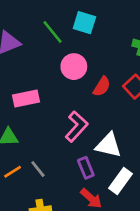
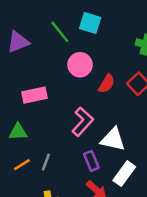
gray line: (38, 169) -> (46, 162), turned 60

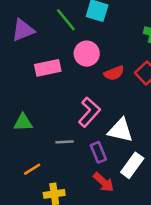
red semicircle: (107, 84) -> (114, 73), turned 36
pink rectangle: (34, 95) -> (48, 68), moved
gray line: (46, 162) -> (65, 142), moved, turned 66
orange line: (22, 165) -> (32, 169), moved

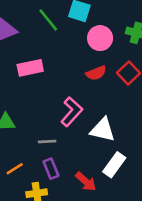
pink circle: (87, 54) -> (100, 38), moved
purple rectangle: (98, 152) -> (51, 169), moved

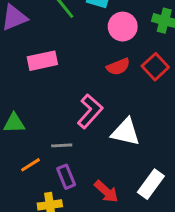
white rectangle: (114, 165) -> (151, 184), moved
orange line: (15, 169) -> (31, 165), moved

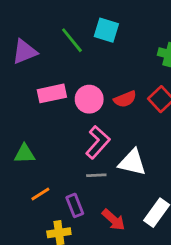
pink circle: (123, 27) -> (89, 99), moved
gray line: (62, 145) -> (96, 175), moved

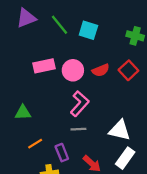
cyan square: (106, 30) -> (88, 30), moved
purple triangle: (24, 52) -> (26, 18), moved
white triangle: (132, 162) -> (120, 130), moved

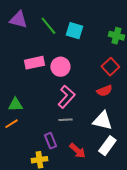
purple triangle: (26, 18) -> (18, 20), turned 36
red semicircle: (101, 70) -> (104, 91), moved
orange line: (35, 144) -> (11, 124), moved

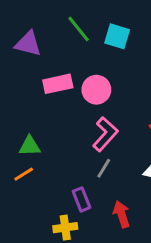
purple triangle: (18, 20) -> (28, 44), moved
gray line: (65, 120) -> (104, 168), turned -56
red arrow: (77, 151) -> (122, 214), turned -150

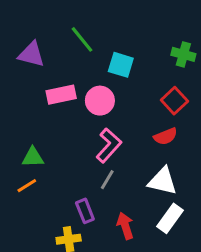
cyan square: (117, 36) -> (121, 65), moved

